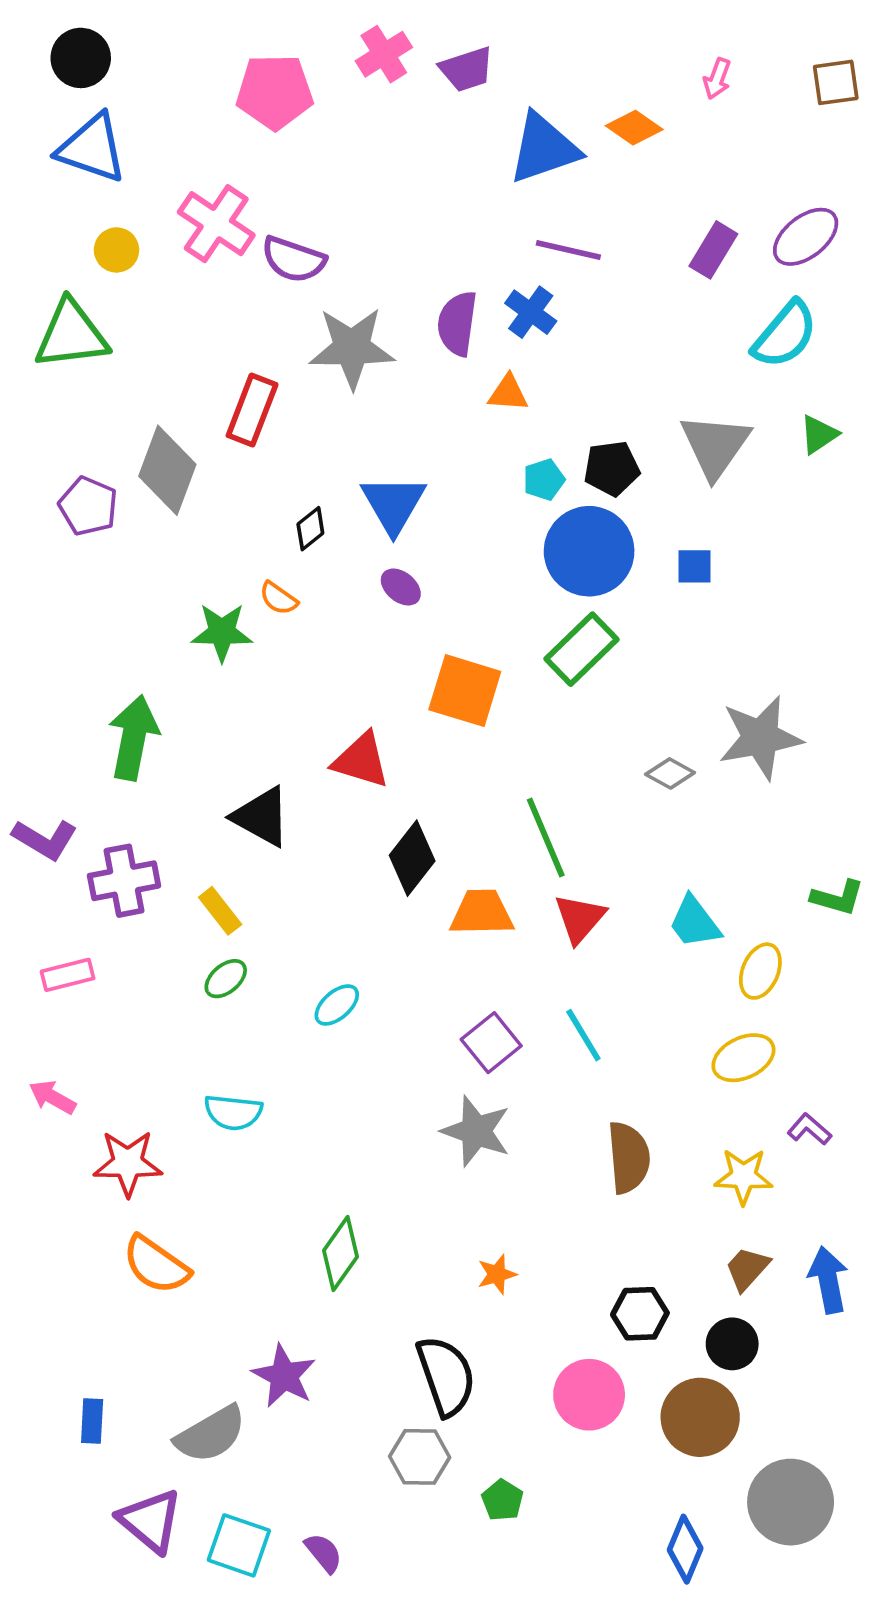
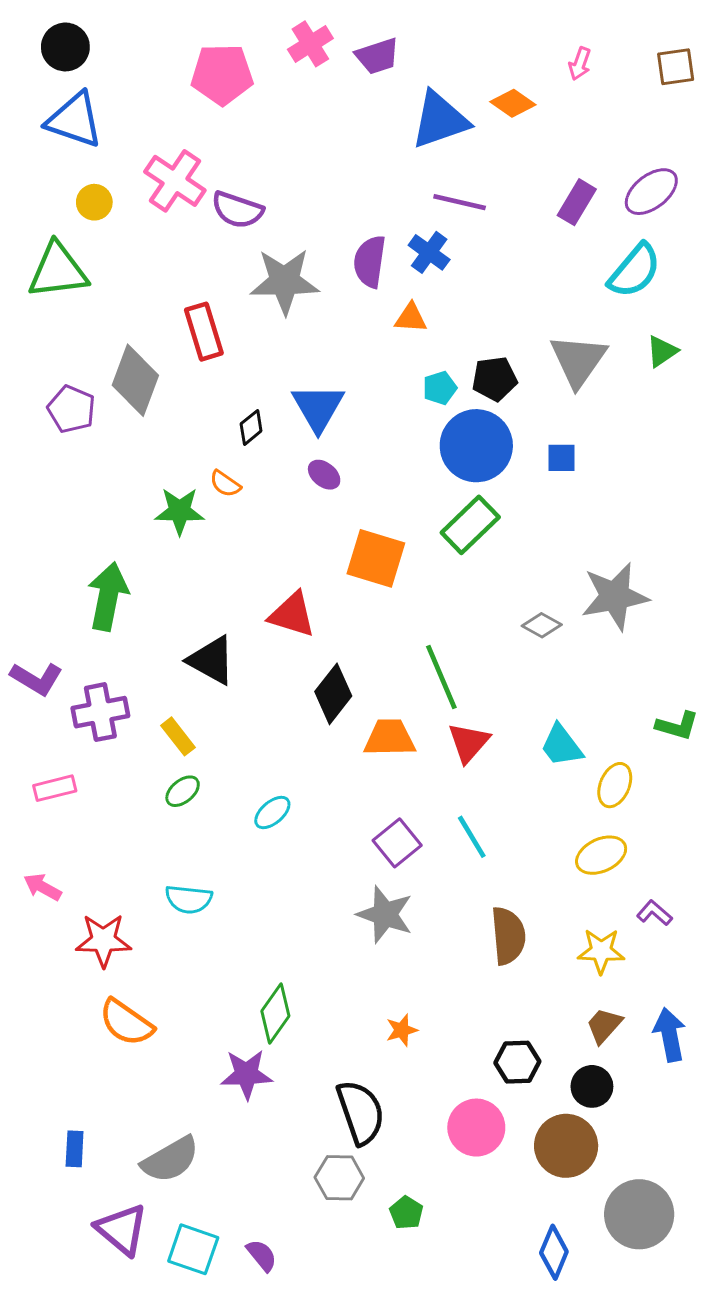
red rectangle: (252, 410) -> (204, 332), turned -38
purple star: (284, 1376) -> (246, 1074), moved, turned -30

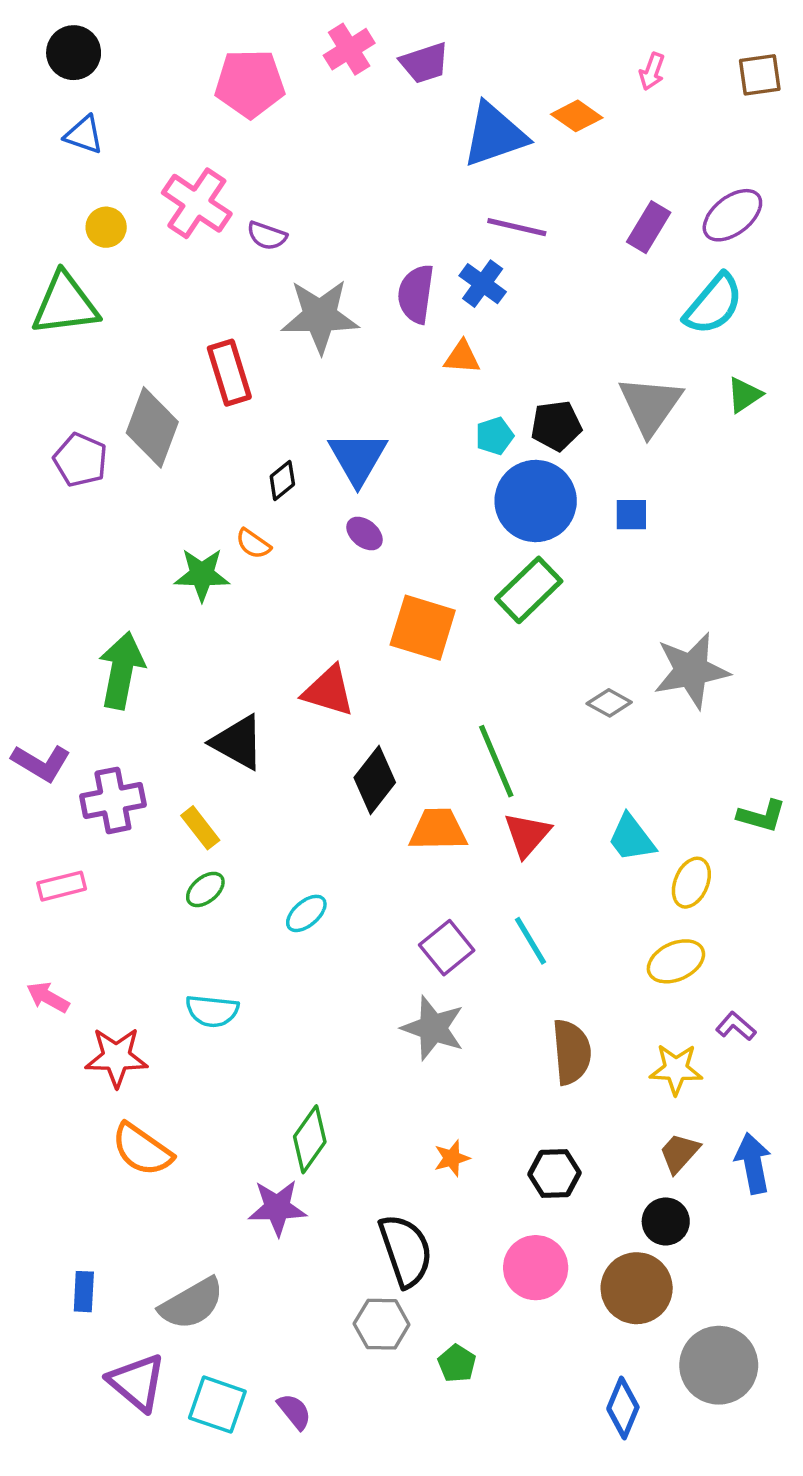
blue triangle: (75, 120) -> (84, 135), size x0.6
purple semicircle: (237, 210) -> (267, 236), size x0.7
black hexagon: (517, 1062) -> (554, 1174), moved

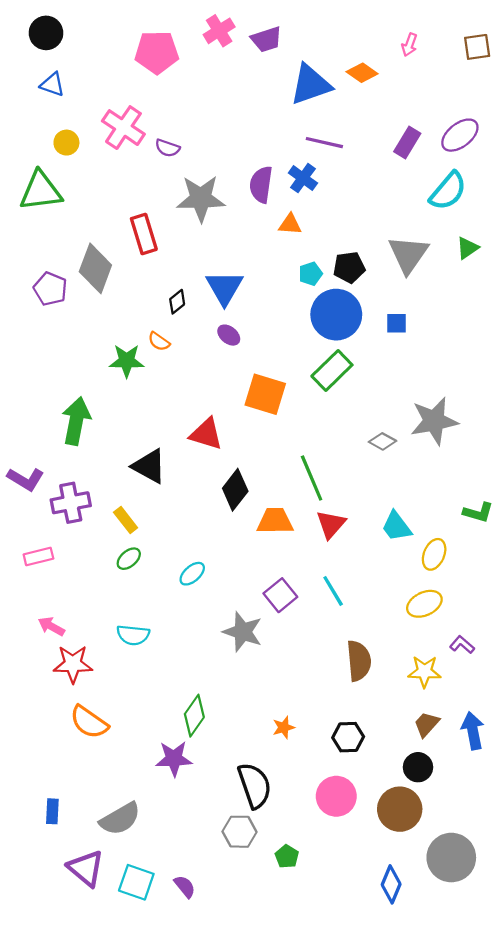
pink arrow: (48, 997) -> (51, 626), moved
gray star: (433, 1028) -> (243, 632), moved

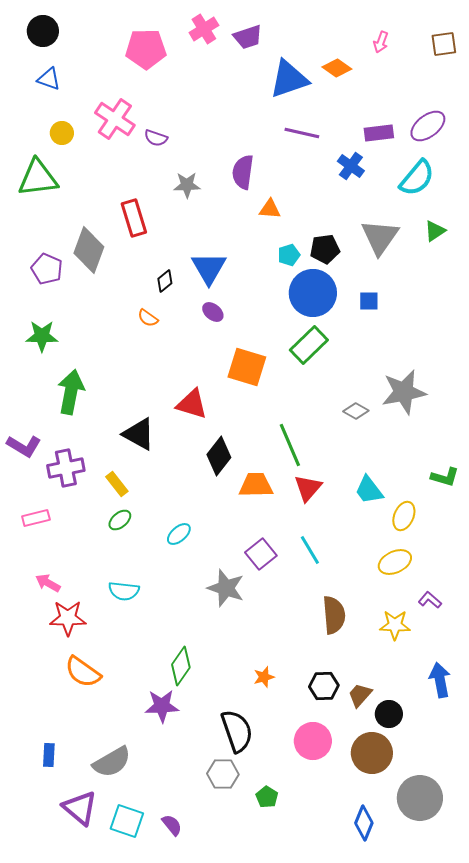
purple rectangle: (407, 143) -> (379, 133), turned 52
blue cross: (303, 178) -> (351, 166), moved
gray star: (201, 198) -> (187, 185), size x0.6
green star: (127, 361) -> (42, 336), moved
brown trapezoid: (427, 724) -> (360, 695), moved

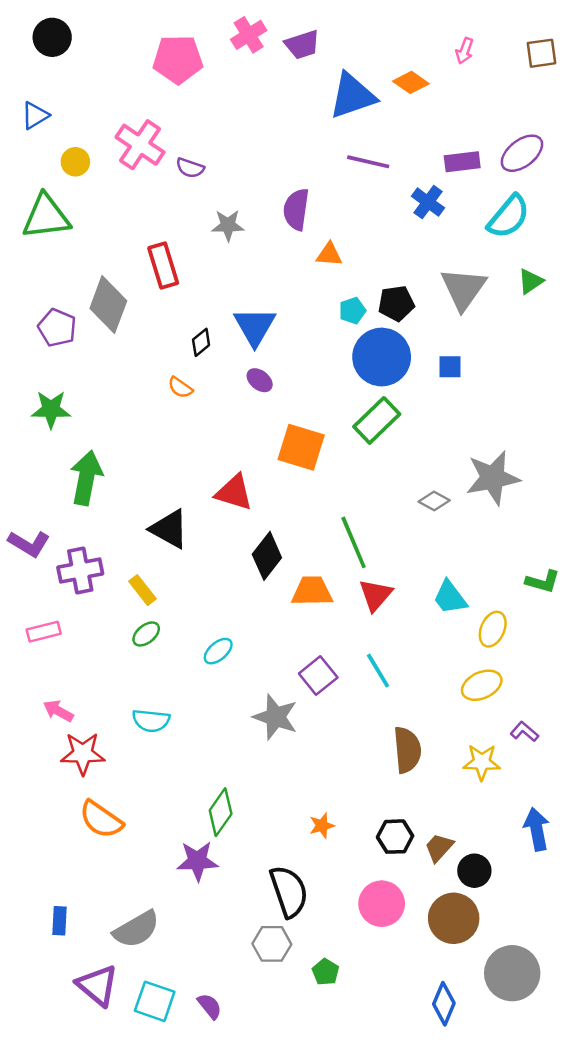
blue triangle: (49, 79) -> (35, 115), moved, turned -50

